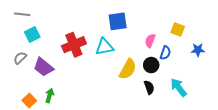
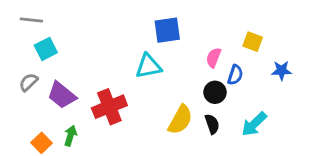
red cross: (74, 45) -> (109, 107), moved
yellow semicircle: (128, 69) -> (180, 120), moved
cyan arrow: (179, 87) -> (254, 124), turned -96

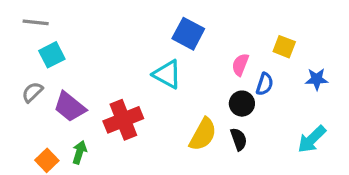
blue square: (167, 30) -> (188, 34), turned 36
cyan triangle: (148, 66) -> (167, 74), turned 40
cyan arrow: (254, 124) -> (312, 139), moved

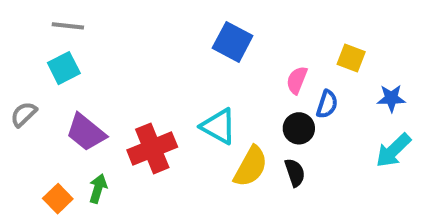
gray line: (36, 22) -> (68, 26), moved
cyan triangle: (167, 74) -> (219, 126), moved
gray semicircle: (32, 92) -> (24, 114), moved
cyan arrow: (312, 139) -> (393, 150), moved

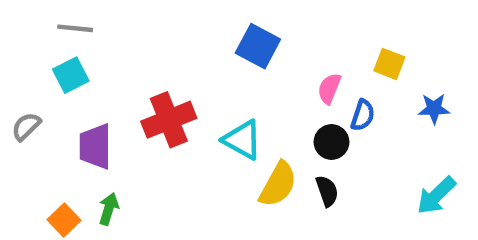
purple trapezoid: (86, 132) -> (95, 146), turned 51
red cross: (152, 148) -> (169, 120), moved
cyan arrow: (393, 150) -> (436, 195), moved

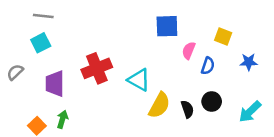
blue square: (258, 46) -> (167, 26), moved, turned -30
black circle: (331, 142) -> (212, 102), moved

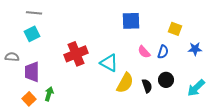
pink semicircle: (189, 50) -> (144, 52), moved, turned -64
gray semicircle: (15, 72) -> (12, 57), turned 48
purple trapezoid: (55, 84) -> (32, 72), moved

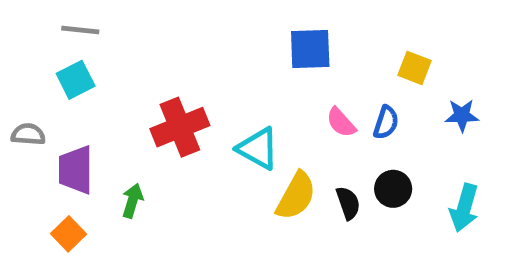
cyan arrow: (196, 88) -> (464, 208), turned -30
green arrow: (49, 94) -> (132, 201), moved

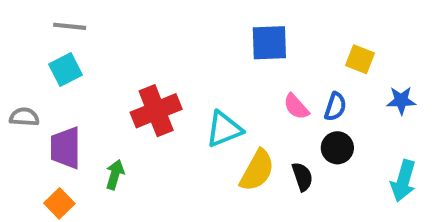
cyan triangle: (258, 149) -> (224, 129), turned -51
black circle: (393, 189) -> (337, 148), moved

